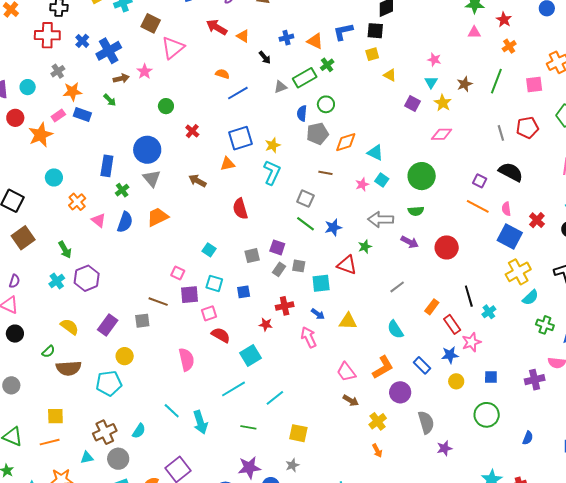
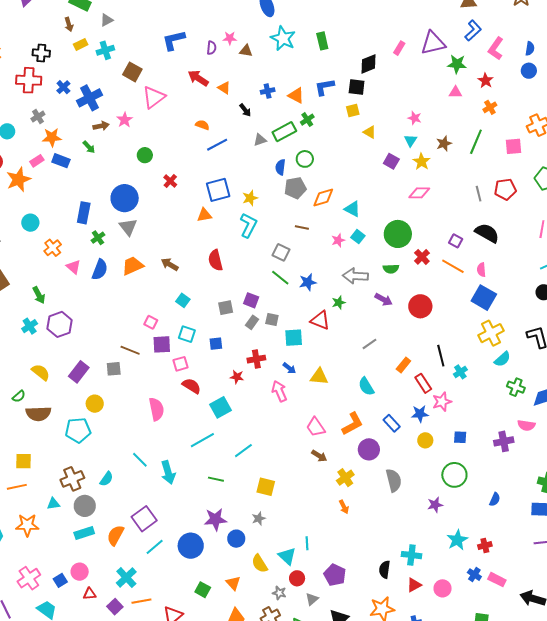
brown arrow: (197, 181) -> (170, 264), moved
red cross: (537, 220) -> (422, 257), moved
purple star: (444, 448) -> (435, 505), moved

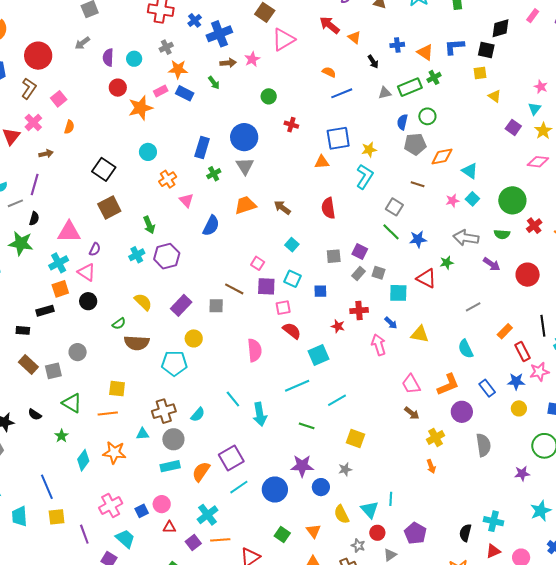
red cross: (170, 181) -> (291, 125), turned -32
blue semicircle: (100, 270) -> (211, 226), moved

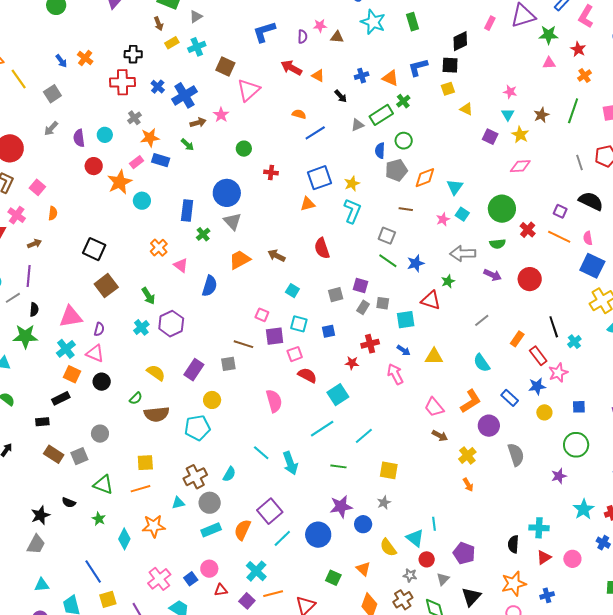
cyan circle: (148, 152) -> (142, 201), moved
cyan triangle: (470, 171) -> (455, 187), turned 42
orange square: (60, 289) -> (72, 374), turned -36

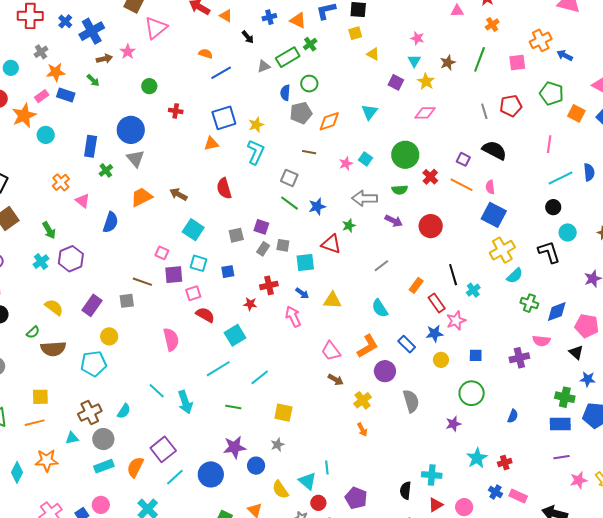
cyan triangle: (455, 187) -> (369, 112), moved
cyan square: (292, 291) -> (193, 230), size x1.5

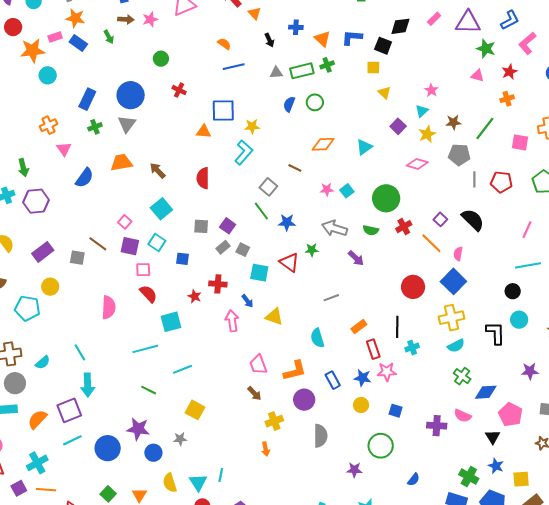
gray pentagon: (301, 113) -> (459, 155), moved
red circle: (431, 226) -> (413, 287), moved
cyan arrow: (185, 402) -> (88, 385), moved

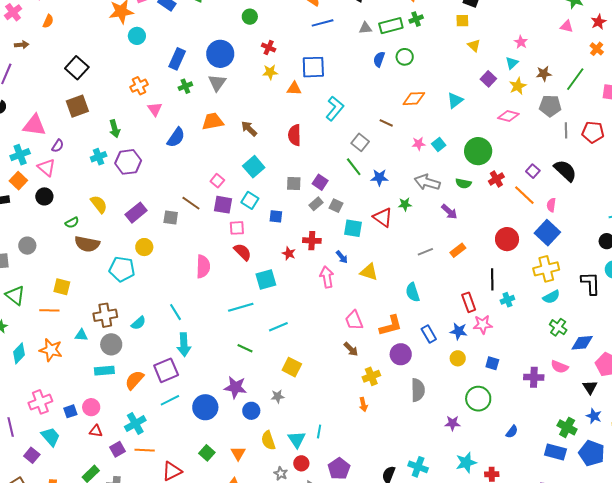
orange cross: (507, 99) -> (597, 49), turned -32
yellow star: (252, 126) -> (270, 72), moved
orange rectangle: (359, 327) -> (458, 250), moved

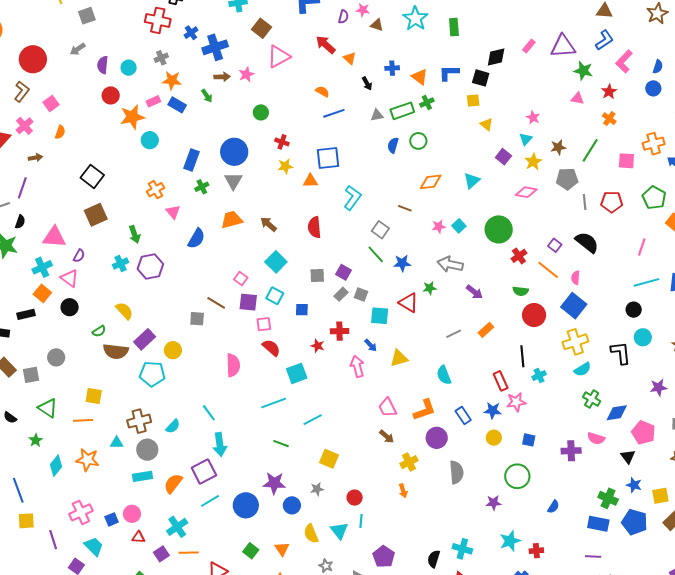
green semicircle: (463, 183) -> (521, 291), moved
purple rectangle: (136, 213) -> (145, 339), moved
yellow triangle: (369, 272) -> (399, 358), turned -30
red circle: (301, 463) -> (355, 498), moved

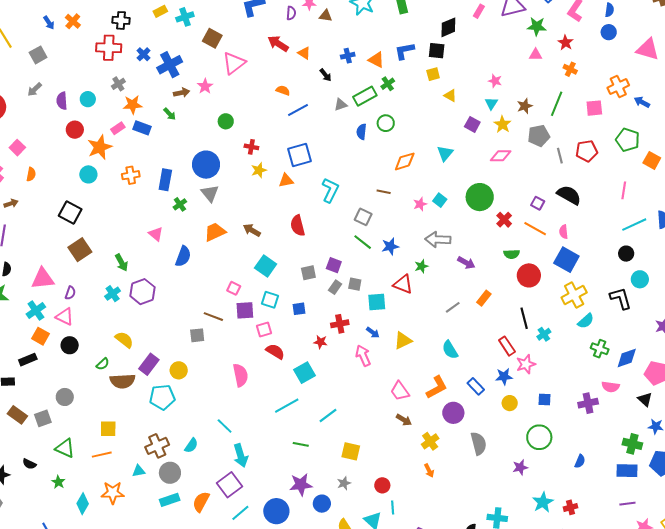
cyan circle: (150, 140) -> (88, 174), moved
orange cross: (156, 190) -> (131, 175), moved, turned 30

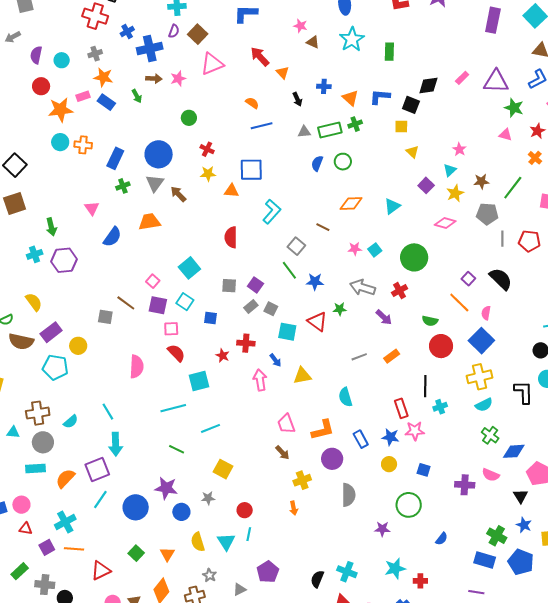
purple semicircle: (291, 13) -> (174, 31), moved
cyan circle: (88, 174) -> (60, 142), moved
red cross: (504, 220) -> (400, 291), moved
brown arrow: (252, 230) -> (178, 194), moved
cyan line: (240, 513) -> (100, 499), turned -30

